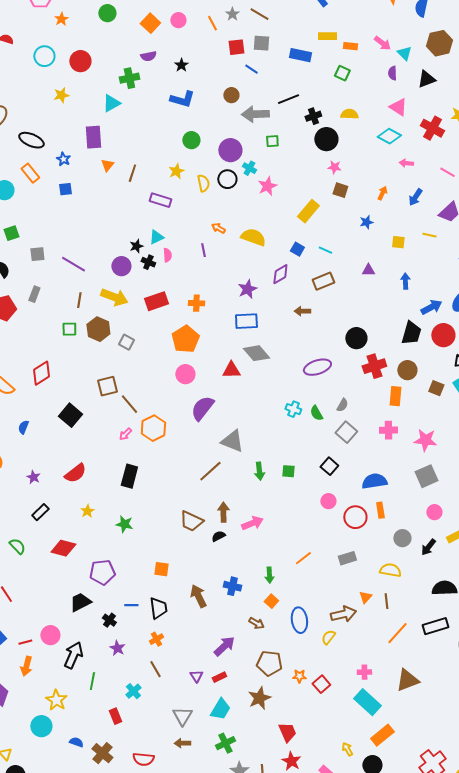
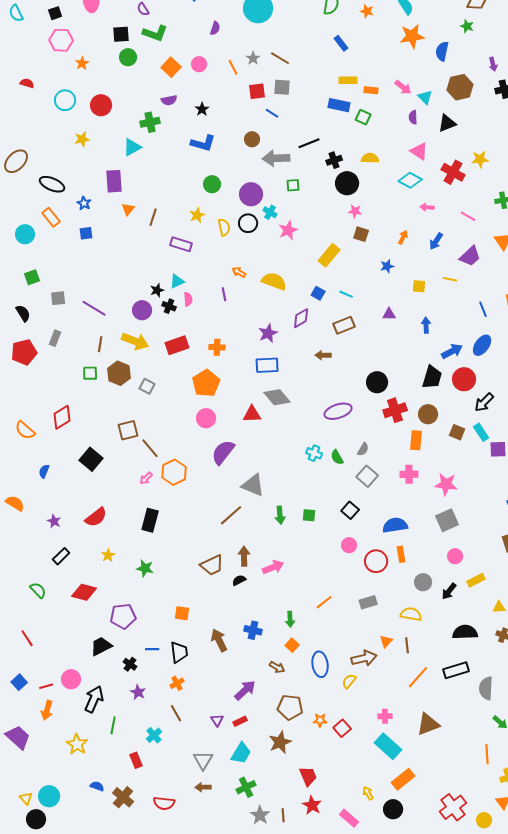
blue rectangle: (300, 55) -> (339, 105), moved
brown trapezoid: (191, 521) -> (212, 565), turned -50
cyan circle: (41, 726) -> (49, 796), moved

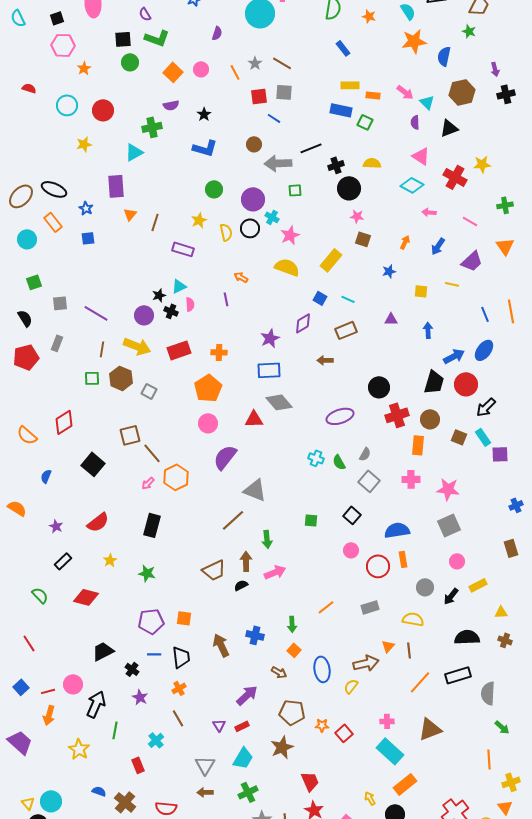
brown ellipse: (16, 161) -> (21, 196), moved
yellow semicircle: (274, 281) -> (287, 267), moved
green arrow: (280, 515) -> (267, 539), moved
purple pentagon: (123, 616) -> (151, 621), moved

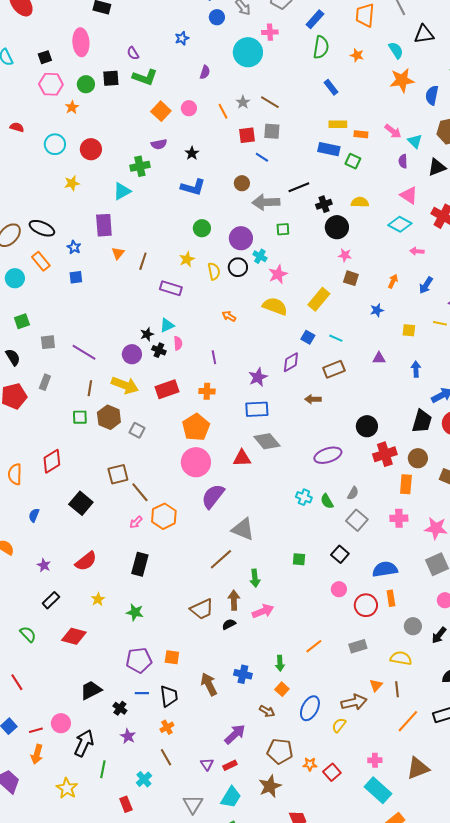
green circle: (130, 62) -> (86, 84), moved
purple line: (226, 299) -> (214, 357), moved
pink circle: (208, 423) -> (196, 462), size x1.5
orange semicircle: (27, 435) -> (15, 474), turned 50
blue ellipse: (322, 669) -> (310, 708), turned 35

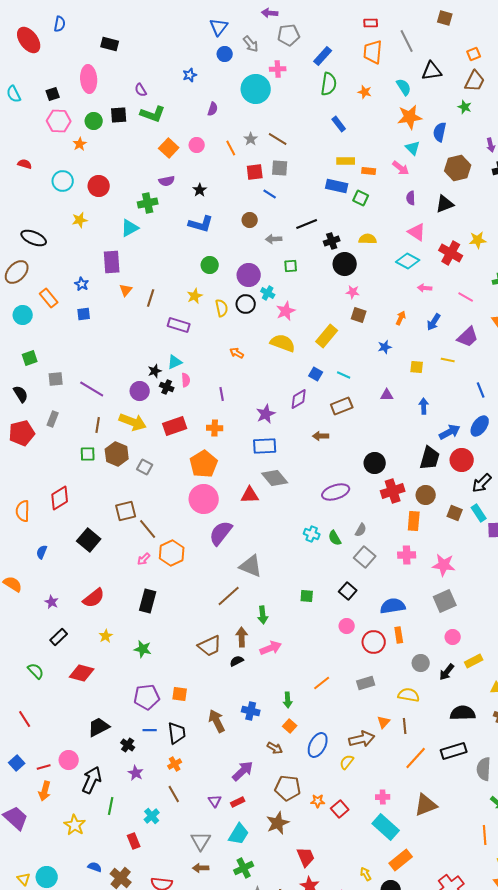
cyan triangle: (415, 141) -> (413, 148), moved
gray arrow: (266, 202) -> (274, 239), size x0.6
black ellipse: (42, 228) -> (34, 238), moved

